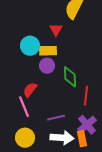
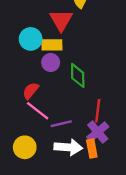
red triangle: (56, 30) -> (61, 20), size x1.5
red line: (86, 96) -> (98, 111), moved
pink line: (24, 107) -> (38, 111), moved, turned -30

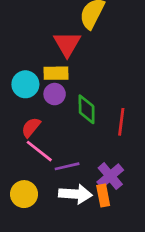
cyan circle: (31, 39) -> (25, 84), moved
red line: (98, 111) -> (121, 122), moved

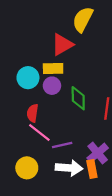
red triangle: (67, 44) -> (62, 45), turned 30
red semicircle: (31, 127) -> (33, 113), turned -30

